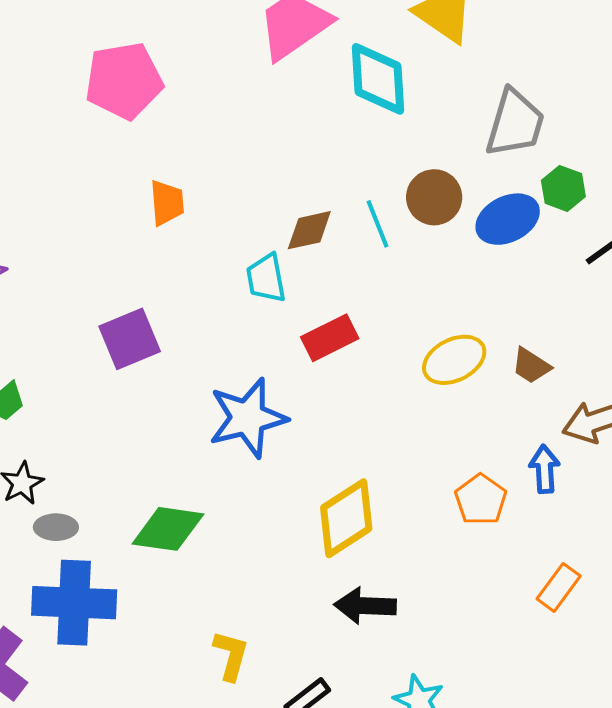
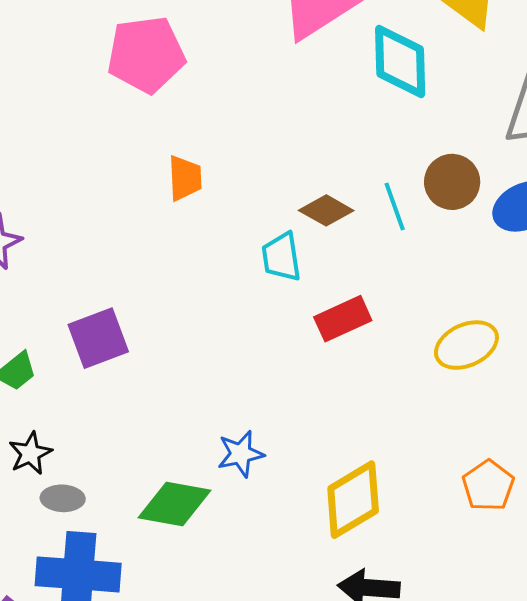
brown diamond: (309, 230) -> (326, 210), turned 40
purple square: (130, 339) -> (98, 338), moved
blue star: (248, 418) -> (241, 454), moved, size x0.6

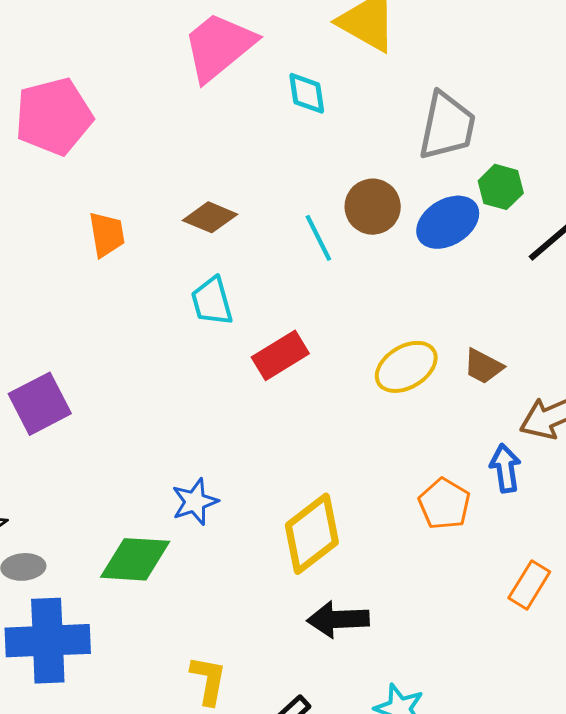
cyan diamond: (400, 62) -> (307, 93), size x0.6
brown diamond: (326, 210) -> (210, 217), moved

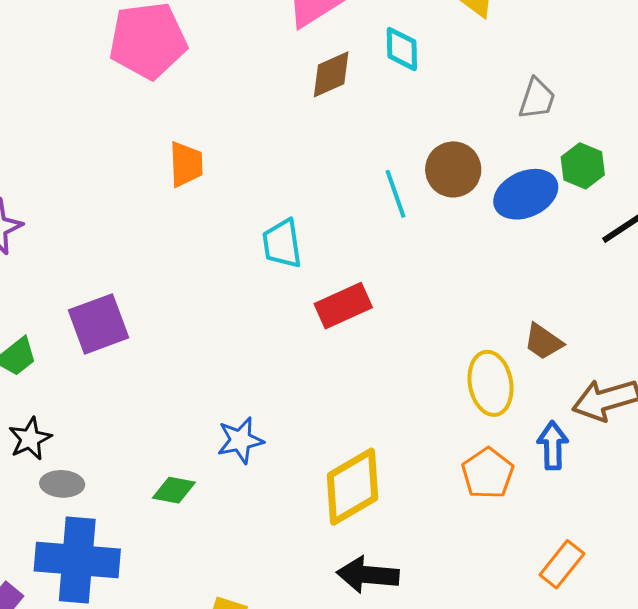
gray trapezoid: (447, 126) -> (537, 99), size x0.6
brown diamond: (210, 217) -> (331, 74), moved, turned -54
yellow ellipse: (406, 367) -> (491, 383), moved, turned -76
green diamond: (135, 559) -> (174, 490), size x0.6

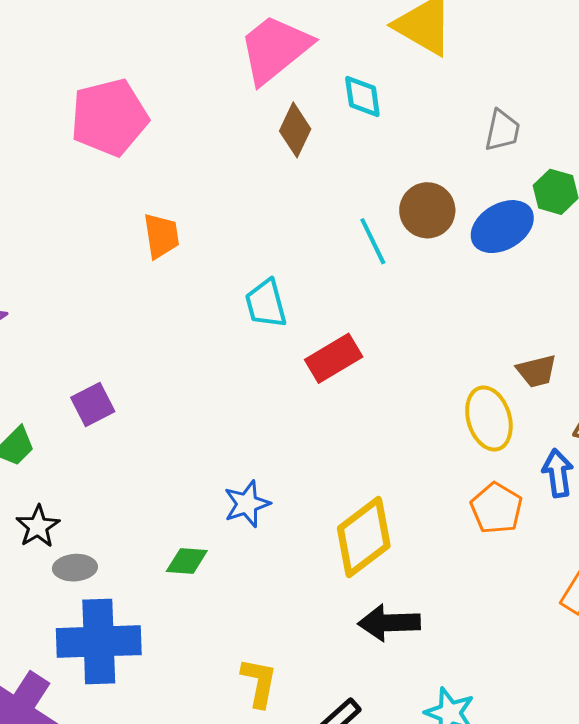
brown diamond: (331, 74) -> (295, 130), turned -34
purple square: (99, 324) -> (93, 405), size x0.7
brown trapezoid: (543, 342) -> (537, 371), turned -42

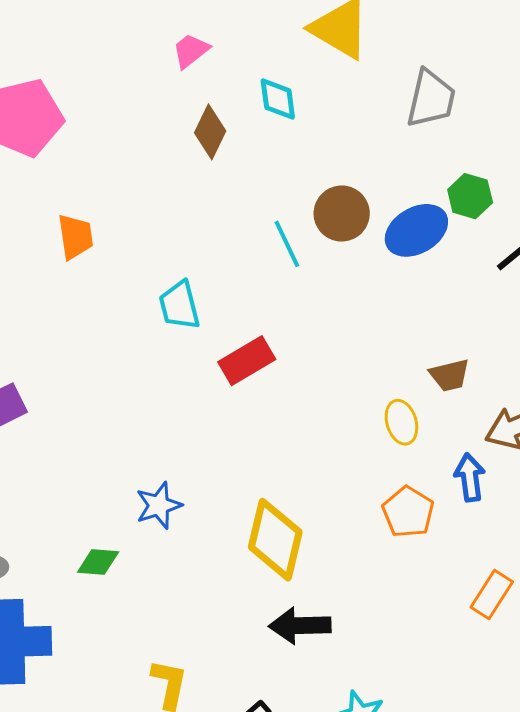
pink trapezoid: (275, 49) -> (191, 51), size x0.5
gray trapezoid: (502, 130) -> (431, 99), moved, size x1.4
yellow ellipse: (489, 418) -> (401, 422), size x0.7
yellow diamond: (364, 537) -> (275, 540), turned -40

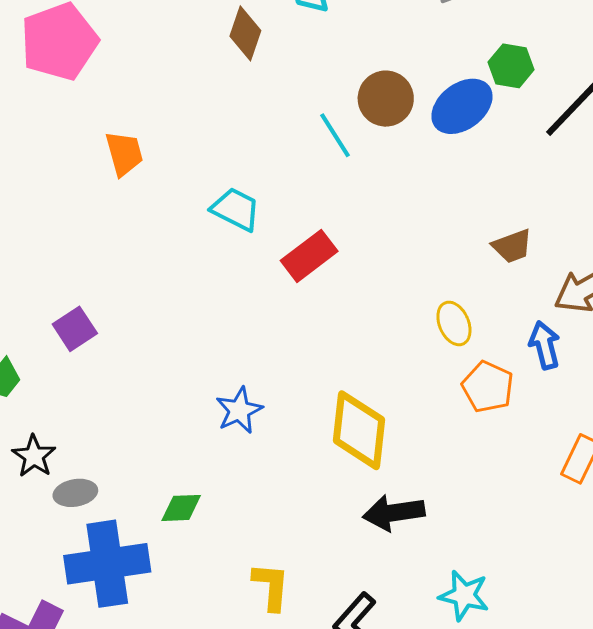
cyan trapezoid: (179, 305) -> (236, 209), turned 138
yellow ellipse: (401, 422) -> (454, 323), moved
green diamond: (98, 562) -> (181, 508), moved

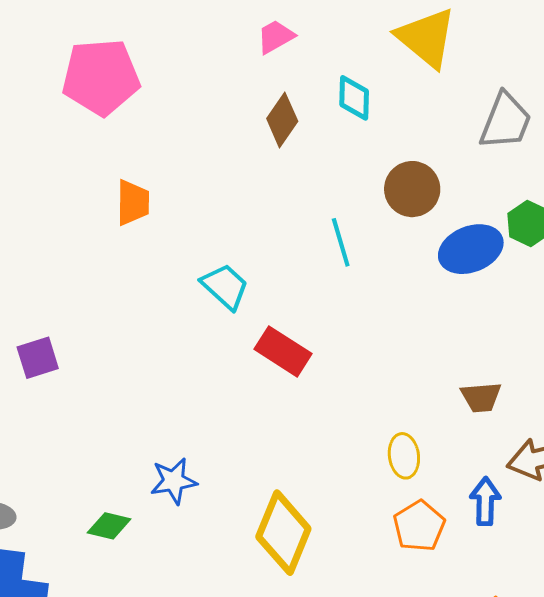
brown circle: (386, 99) -> (412, 189), moved
red rectangle: (309, 256) -> (283, 351), turned 54
green diamond: (181, 508) -> (109, 526), moved

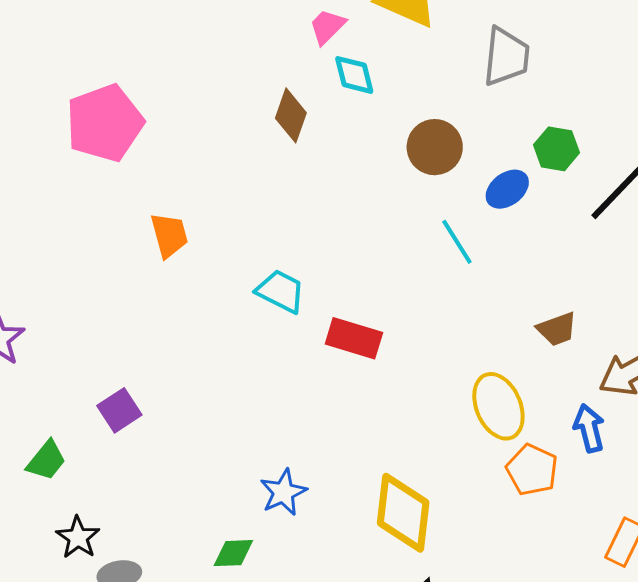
pink trapezoid: (276, 37) -> (327, 27), moved
cyan line: (341, 242) -> (457, 242), moved
blue ellipse: (471, 249) -> (507, 189), size x0.7
yellow ellipse: (404, 456) -> (498, 406), size x1.5

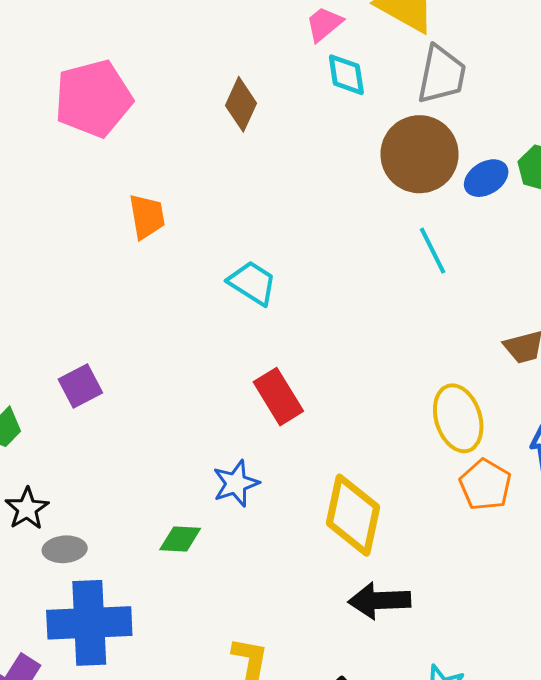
gray trapezoid: (506, 57) -> (442, 75), moved
brown diamond: (291, 115) -> (241, 104), moved
brown circle: (435, 147) -> (419, 154), size x1.4
blue ellipse: (507, 189) -> (486, 178), moved
red rectangle: (354, 338) -> (278, 397), moved, turned 36

